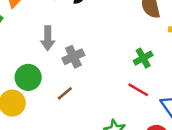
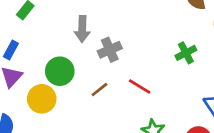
red line: (138, 90) -> (140, 87), moved

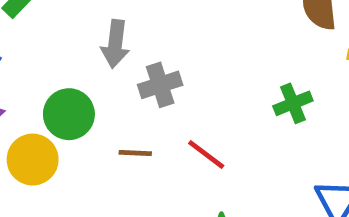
brown line: (99, 90) -> (135, 153), turned 36

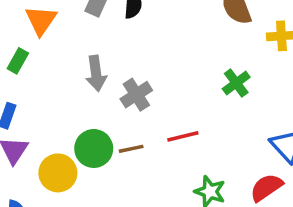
green circle: (69, 114) -> (94, 148), moved
red line: (206, 154) -> (183, 136), turned -36

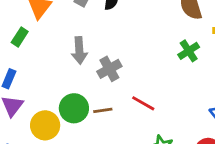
green cross: (236, 83) -> (189, 51), moved
red line: (183, 136) -> (143, 103), turned 40

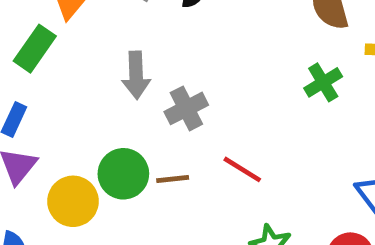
green rectangle: (20, 37) -> (35, 49), size x1.4

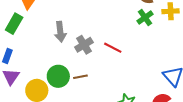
green cross: (323, 82) -> (145, 17), moved
red line: (242, 169) -> (113, 48), moved

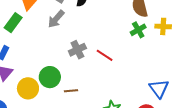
gray arrow: (60, 32) -> (56, 19), moved, turned 42
brown line: (80, 77) -> (71, 91), moved

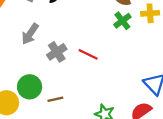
gray arrow: (56, 19) -> (30, 34), moved

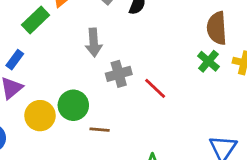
green cross: (122, 21) -> (208, 61), turned -30
gray arrow: (30, 34) -> (94, 42), turned -55

